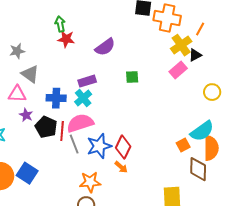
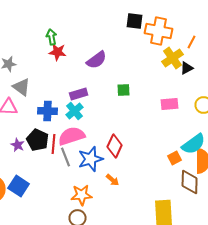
pink rectangle: (178, 70) -> (170, 104), moved, turned 36
purple star: (26, 115) -> (18, 145), moved
red diamond: (123, 147) -> (115, 146), moved

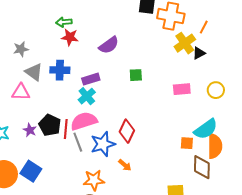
green arrow: (52, 37) -> (64, 22), turned -84
blue cross: (48, 111) -> (60, 70), moved
orange square: (175, 158) -> (187, 143), turned 32

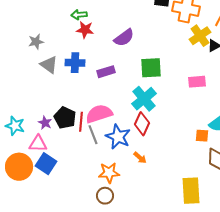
green square: (136, 75) -> (151, 68), size x1.6
pink triangle: (21, 92) -> (38, 144), moved
cyan cross: (87, 96) -> (144, 99), moved, size x1.4
blue star: (103, 144) -> (118, 137), turned -30

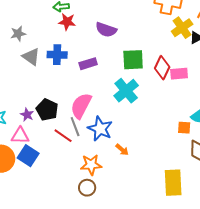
purple semicircle: (124, 38) -> (106, 30), turned 55
pink semicircle: (99, 114) -> (81, 106), turned -44
red line: (81, 122) -> (63, 136), moved, turned -60
red diamond: (142, 124) -> (162, 68), moved

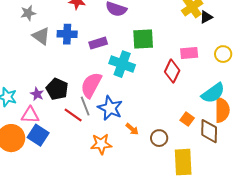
red diamond: (162, 68) -> (172, 71), moved
cyan cross: (126, 91) -> (122, 64), moved, turned -30
orange square: (184, 128) -> (187, 119), moved, turned 32
brown circle: (87, 188) -> (159, 138), moved

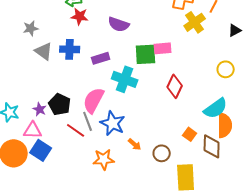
black triangle: (206, 17) -> (235, 30), moved
pink rectangle: (189, 53) -> (163, 48), moved

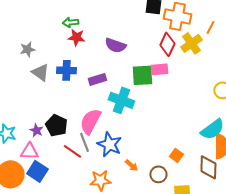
red diamond: (175, 86) -> (167, 44), moved
orange square: (190, 134) -> (176, 155), moved

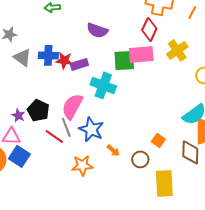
red star: (76, 37) -> (64, 60), moved
yellow cross: (191, 43) -> (177, 50), moved
pink rectangle: (159, 69) -> (141, 54), size x1.4

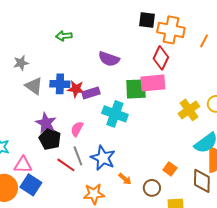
yellow cross: (177, 50) -> (189, 110), moved
pink semicircle: (72, 106) -> (77, 129), moved, size x0.6
purple star: (18, 115) -> (46, 123), moved, size x1.5

